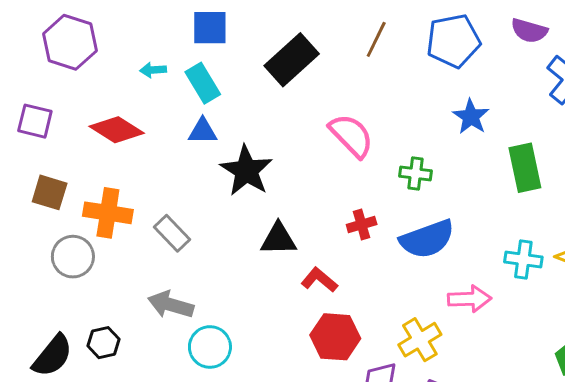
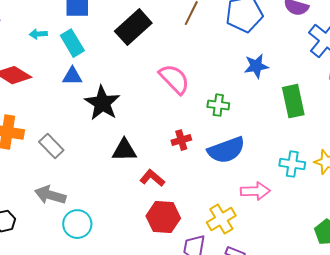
blue star: (471, 117) -> (256, 66), turned 30

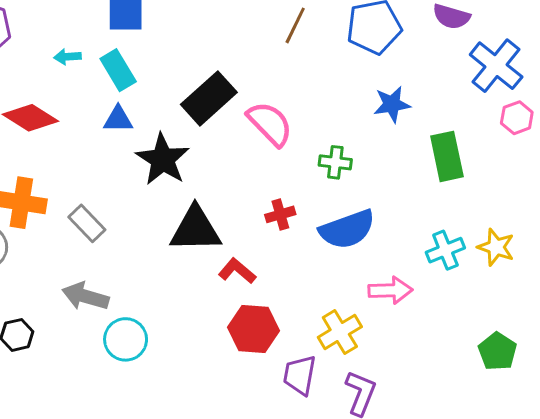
black rectangle: (133, 27) -> (209, 98), moved
black triangle: (124, 150) -> (195, 229), size x1.4
cyan cross: (292, 164) -> (445, 250), turned -30

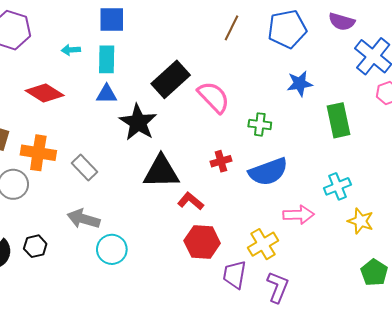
cyan rectangle: (118, 70) -> (107, 59), turned 32
yellow star: (496, 247) -> (361, 221), moved
green pentagon: (498, 351) -> (374, 272), moved

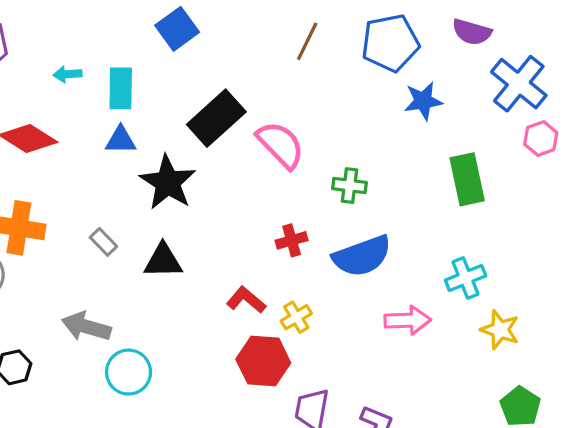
blue square: (112, 20) -> (177, 29), moved, turned -36
blue star: (300, 84) -> (423, 101), moved
gray rectangle: (85, 167) -> (103, 242), moved, size x0.7
black triangle: (161, 172) -> (163, 261), moved, size x0.7
yellow cross: (263, 244) -> (296, 317), moved, size x0.7

